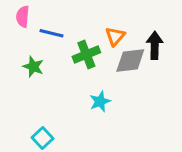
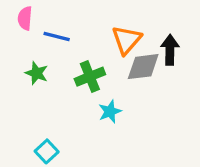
orange triangle: (115, 36) -> (127, 40), size x1.4
green cross: (86, 54) -> (90, 77), moved

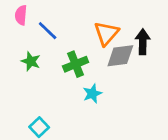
blue line: (57, 37) -> (48, 31), turned 30

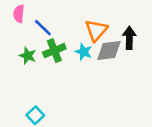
green cross: (76, 64) -> (54, 51), moved
cyan star: (92, 94) -> (84, 52), moved, turned -30

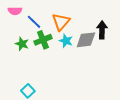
pink semicircle: (19, 14) -> (15, 11), turned -96
orange triangle: (96, 30) -> (61, 22), moved

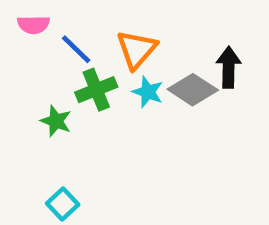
gray diamond: (86, 40) -> (193, 90), turned 40
green star: (22, 44) -> (56, 121), moved

